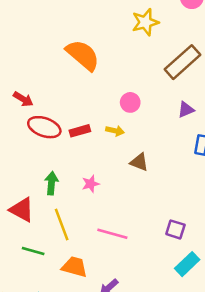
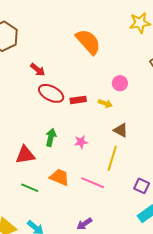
red triangle: (22, 210) -> (25, 155), turned -45
yellow line: (62, 225) -> (112, 158), moved, turned 30
orange trapezoid: (74, 267) -> (60, 177), moved

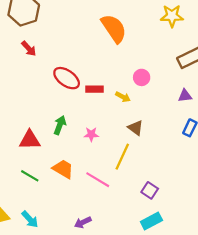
red arrow: (38, 70) -> (29, 49), moved

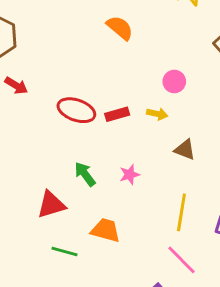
orange semicircle: (114, 28) -> (120, 28), size x0.7
green arrow: (60, 125) -> (85, 174), turned -42
yellow line: (122, 157) -> (181, 212), moved
pink line: (98, 180) -> (181, 260), moved, turned 30

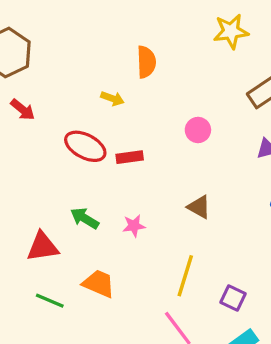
orange semicircle: (120, 28) -> (146, 62), turned 40
yellow arrow: (157, 114) -> (112, 98), moved
green arrow: (85, 174) -> (85, 218), turned -30

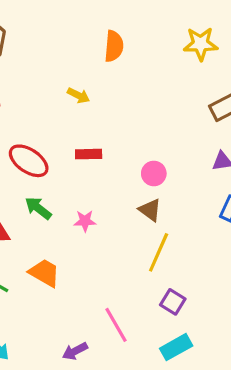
orange semicircle: (146, 62) -> (114, 46), moved
pink circle: (198, 130) -> (154, 173), moved
red ellipse: (85, 146) -> (29, 161), moved
yellow line: (185, 276) -> (159, 252), moved

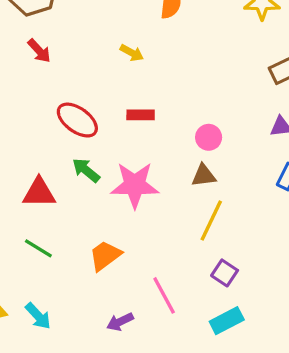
brown triangle: (150, 210) -> (204, 176), turned -45
pink star: (85, 221) -> (135, 185), size x2.0
orange trapezoid: (44, 273) -> (105, 256), moved, turned -68

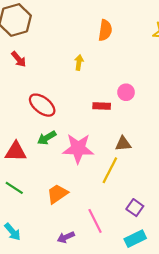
yellow arrow: (132, 53) -> (79, 62), turned -112
red rectangle: (141, 115) -> (102, 106), moved
pink circle: (209, 137) -> (126, 92), moved
green arrow: (86, 170) -> (47, 138), turned -72
yellow line: (211, 220) -> (110, 170), moved

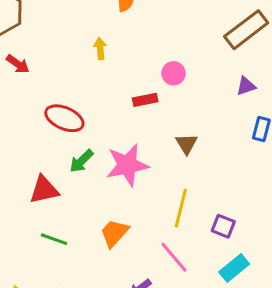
brown triangle: (123, 144) -> (187, 144), turned -42
yellow line: (110, 170) -> (181, 208), moved

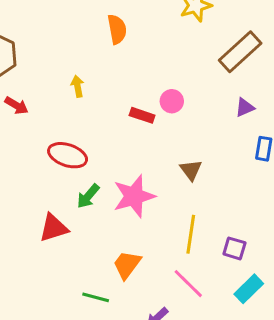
yellow arrow: (100, 49) -> (78, 86), moved
red rectangle: (145, 100) -> (142, 115), moved, turned 35
green line: (54, 239) -> (96, 297), moved

